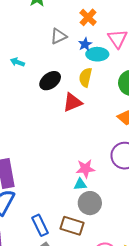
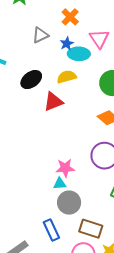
yellow semicircle: (85, 77) -> (67, 77), turned 60
blue rectangle: (40, 225) -> (51, 230), moved
brown rectangle: (72, 226) -> (91, 229), moved

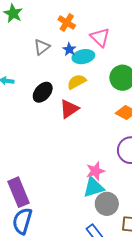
cyan triangle: (60, 184) -> (94, 187), size x1.6

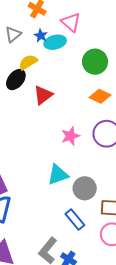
yellow semicircle: (77, 82) -> (28, 62), moved
pink star: (95, 171) -> (70, 136), moved
cyan triangle: (94, 187) -> (58, 175), moved

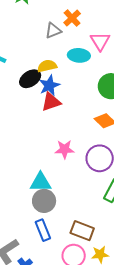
gray triangle: (13, 34) -> (53, 31), moved
blue star: (41, 36) -> (49, 86), moved, size x1.5
gray circle: (85, 188) -> (44, 201), moved

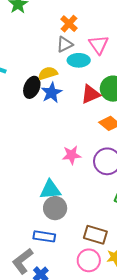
gray triangle: (53, 31) -> (65, 44), moved
black ellipse: (30, 79) -> (32, 87), turned -30
red triangle: (51, 102) -> (90, 94), moved
blue rectangle: (43, 230) -> (44, 236), moved, turned -55

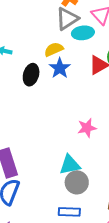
gray triangle: (65, 44) -> (67, 19), size x1.4
black ellipse: (32, 87) -> (31, 75), moved

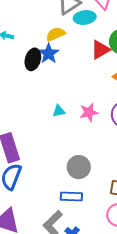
blue star: (60, 68) -> (49, 54), moved
cyan triangle: (70, 165) -> (59, 111), moved, size x0.6

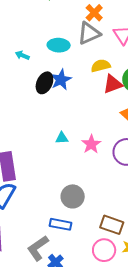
cyan ellipse: (85, 18) -> (59, 45), moved
yellow semicircle: (56, 34) -> (101, 66), moved
pink star: (89, 112) -> (91, 144), turned -30

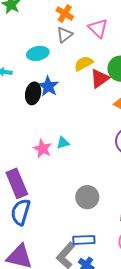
gray triangle: (89, 33) -> (65, 35), size x0.7
pink star: (91, 144) -> (42, 149), moved
blue rectangle: (61, 224) -> (84, 240), moved

